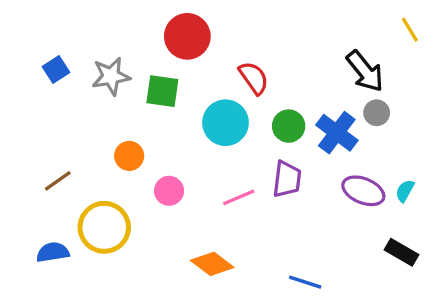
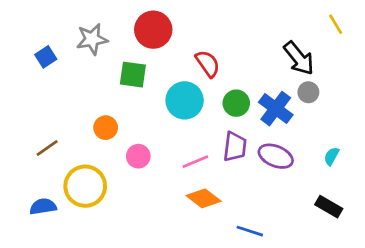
gray star: (111, 76) -> (92, 39), moved
purple ellipse: (363, 191) -> (276, 156), moved
orange diamond: (212, 264) -> (204, 198), moved

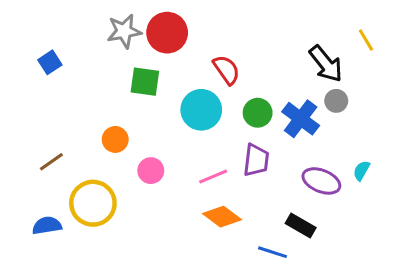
yellow line: (336, 24) -> (366, 40), moved
gray star: (92, 39) -> (124, 31), moved
purple ellipse: (276, 156) -> (321, 181), moved
black rectangle: (329, 207) -> (301, 225), moved

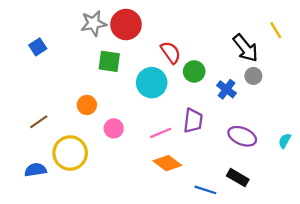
green circle: (258, 113) -> (194, 71), moved
blue cross: (301, 119) -> (227, 89), size x0.7
cyan semicircle: (361, 171) -> (285, 141), moved
black rectangle: (301, 225) -> (238, 178), moved

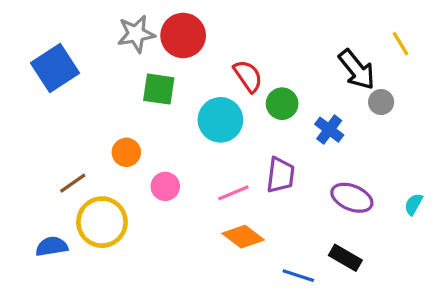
blue square: (38, 47) -> (55, 68), size x1.8
gray circle: (253, 76) -> (381, 102), moved
brown line: (39, 122) -> (73, 183), moved

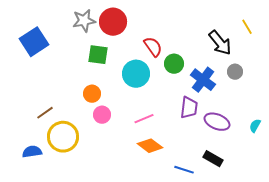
gray circle: (381, 102) -> (235, 72), moved
blue cross: (329, 130) -> (203, 80), size x1.4
orange circle: (126, 152) -> (92, 94), moved
purple trapezoid: (280, 175) -> (189, 108), moved

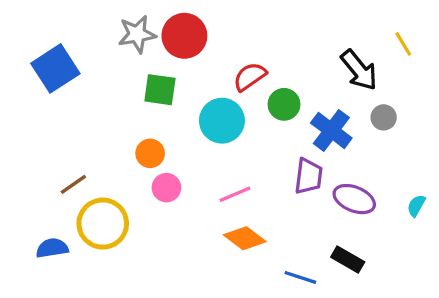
red semicircle: (153, 47) -> (250, 77), turned -90

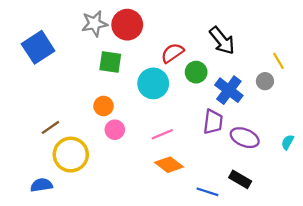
yellow line: (403, 44) -> (279, 61), moved
black arrow: (359, 70) -> (222, 41), moved
blue semicircle: (52, 248) -> (41, 185), moved

